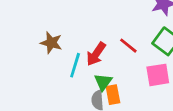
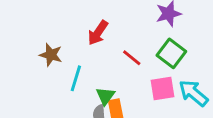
red arrow: (96, 54) -> (98, 33), moved

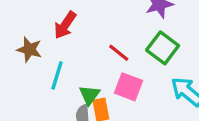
red arrow: (98, 33) -> (65, 25), moved
pink square: (163, 89) -> (128, 87), moved, turned 30

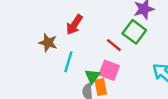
green square: (163, 48) -> (134, 32), moved
pink square: (128, 87) -> (109, 70), moved

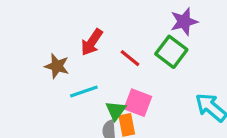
red line: (114, 45) -> (130, 58), moved
cyan line: (68, 62) -> (84, 92), turned 54

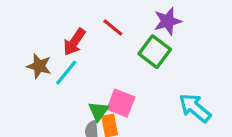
red line: (130, 58) -> (113, 28), moved
cyan line: (84, 92) -> (66, 73), moved, turned -32

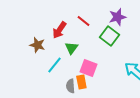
cyan line: (66, 73) -> (54, 65), moved
green triangle: (98, 111) -> (71, 48), moved

